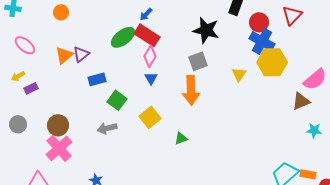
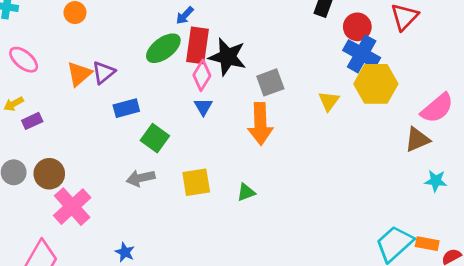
blue arrow: (146, 14) -> (185, 15), moved
black star: (206, 30) -> (228, 57), moved
red rectangle: (147, 35) -> (198, 45), turned 65
yellow square: (150, 117) -> (196, 182), moved, turned 30
brown circle: (58, 125) -> (49, 174), moved

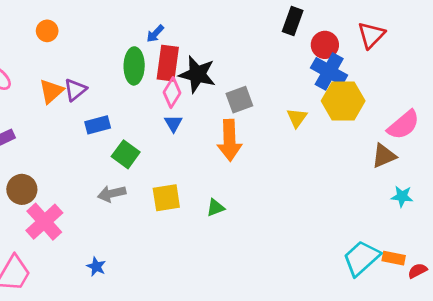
green ellipse: (163, 48) -> (134, 66), turned -52

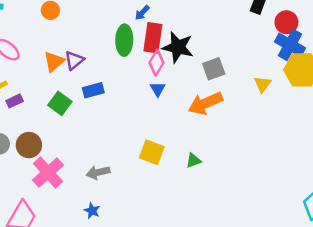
orange arrow: (229, 140) -> (205, 103), turned 68
green square: (126, 154) -> (60, 103), moved
gray arrow: (112, 194) -> (98, 172), moved
yellow square: (166, 198) -> (152, 152), turned 30

